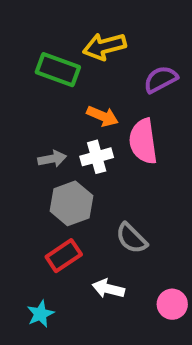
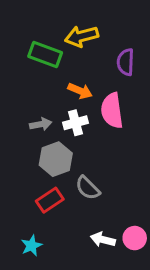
purple semicircle: (161, 79) -> (126, 62), turned -60
gray semicircle: (132, 238) -> (88, 188), moved
white arrow: (108, 289) -> (103, 240), moved

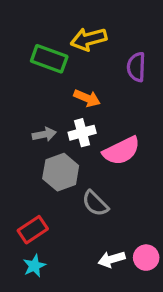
pink semicircle: (112, 111) -> (121, 151), moved, turned -108
red rectangle: (50, 200) -> (33, 230), moved
white arrow: (103, 240) -> (112, 259), turned -30

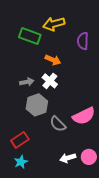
white cross: (82, 133) -> (50, 81), turned -35
pink semicircle: (121, 151) -> (84, 116), moved

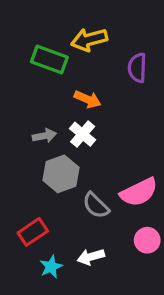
pink circle: (89, 157) -> (147, 240), moved
white arrow: (68, 158) -> (91, 257), moved
cyan star: (21, 162) -> (51, 267), moved

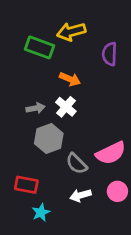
red rectangle: (33, 232) -> (26, 185), turned 45
white arrow: (91, 257) -> (80, 195), moved

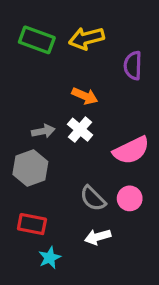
green rectangle: (40, 47) -> (37, 40), moved
gray hexagon: (49, 139) -> (30, 168), moved
pink semicircle: (111, 153) -> (131, 150), moved
pink circle: (117, 191) -> (130, 198), moved

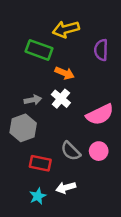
green rectangle: (37, 40) -> (39, 50), moved
red rectangle: (32, 224) -> (40, 163), moved
white arrow: (98, 237) -> (66, 188), moved

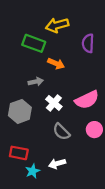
white cross: (61, 99) -> (54, 103), moved
gray arrow: (33, 100) -> (36, 82), moved
pink circle: (99, 151) -> (94, 130), moved
red rectangle: (40, 163) -> (19, 153), moved

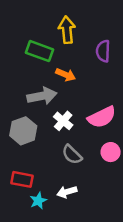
yellow arrow: (57, 25) -> (67, 30), turned 100
gray arrow: (36, 82) -> (42, 96), size x1.6

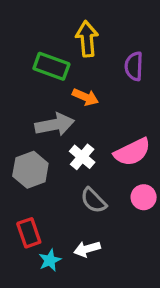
red rectangle: (22, 179) -> (29, 233), turned 60

